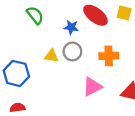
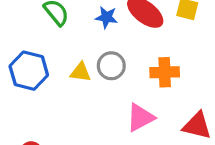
blue star: (71, 27) -> (106, 17), moved
blue hexagon: (16, 73) -> (29, 71), moved

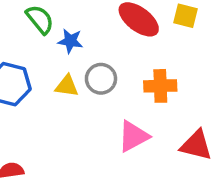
blue star: (106, 17) -> (70, 41), moved

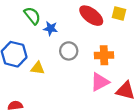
yellow triangle: (67, 86) -> (38, 68), moved
pink triangle: (133, 136) -> (100, 82), moved

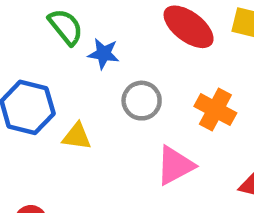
orange cross: (104, 55) -> (215, 110), turned 30
pink triangle: (100, 82) -> (175, 165), moved

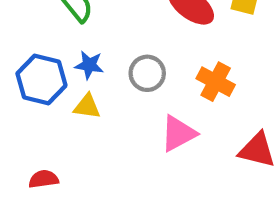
blue star: (104, 54) -> (89, 65), moved

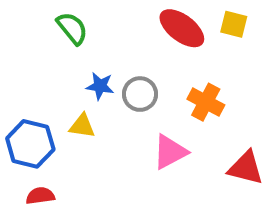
blue star: (89, 65) -> (100, 86), moved
blue hexagon: (41, 80) -> (30, 144), moved

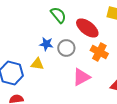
green semicircle: (72, 28) -> (58, 15), moved
red ellipse: (182, 28) -> (87, 28), moved

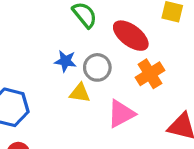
orange cross: (99, 52) -> (150, 74), turned 30
yellow triangle: (37, 64) -> (80, 93), moved

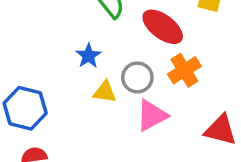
blue star: (65, 61) -> (88, 56), turned 30
gray circle: (97, 67) -> (137, 77), moved

